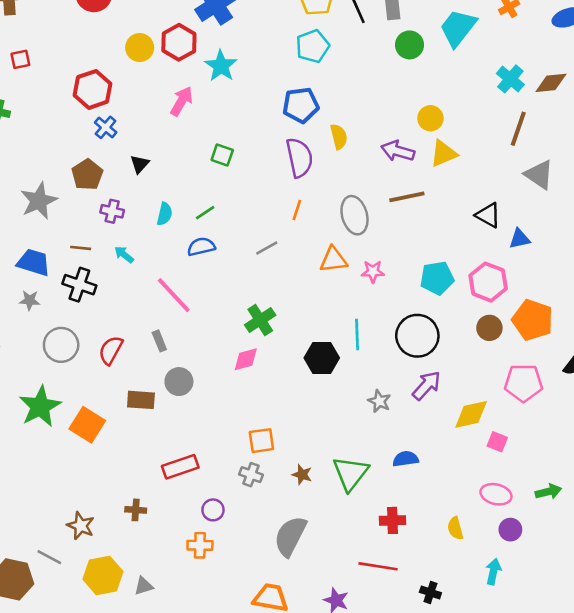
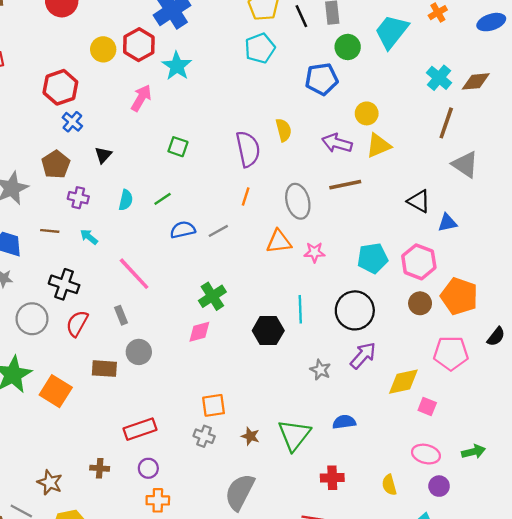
blue pentagon: (301, 105) -> (322, 79), moved
blue semicircle: (201, 247) -> (183, 230), moved
black cross: (79, 285) -> (64, 284), moved
purple circle: (213, 510) -> (148, 468), moved

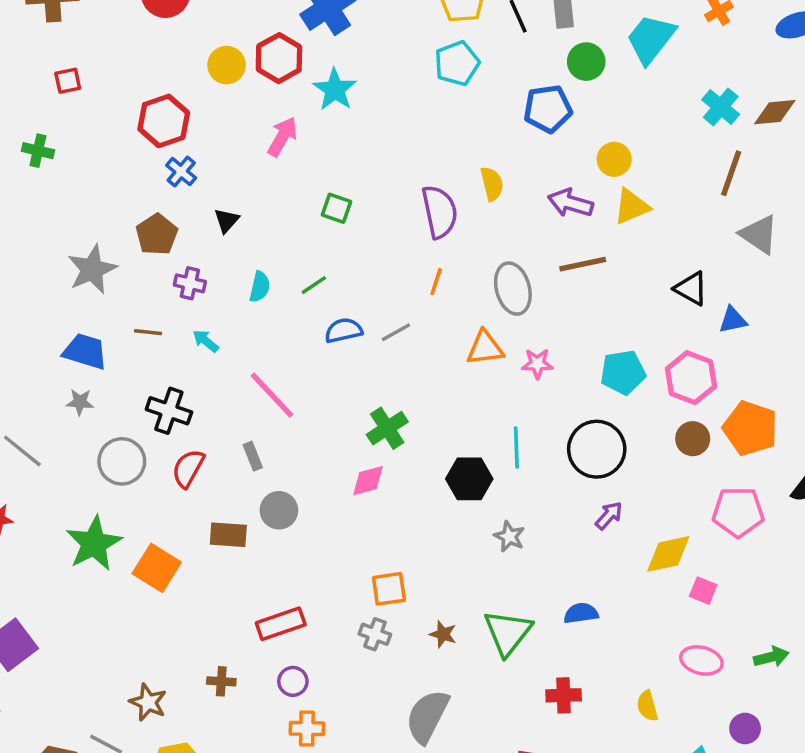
purple arrow: (363, 356) -> (609, 516), size x0.7
gray star: (320, 370) -> (509, 536), moved
purple circle: (439, 486) -> (745, 729), moved

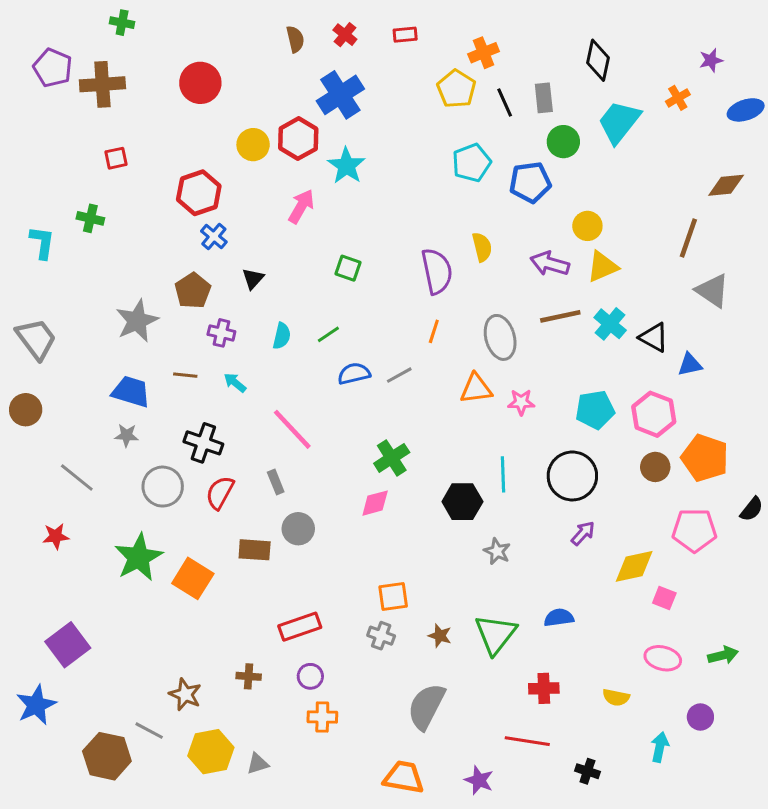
cyan pentagon: (457, 63) -> (471, 163), moved
cyan cross: (721, 107) -> (610, 324), moved
yellow semicircle: (647, 706) -> (616, 697), turned -64

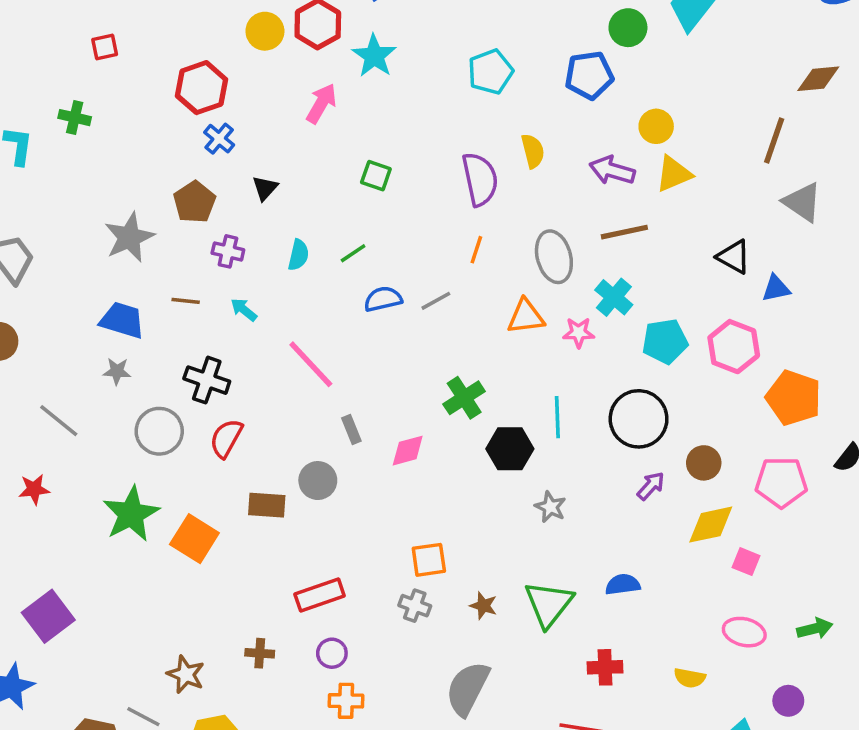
cyan pentagon: (471, 163) -> (491, 72), moved
cyan cross: (610, 324) -> (614, 297), moved
green cross: (392, 458) -> (464, 398), moved
brown circle: (655, 467) -> (704, 463), moved
gray rectangle: (276, 482) -> (351, 429), moved

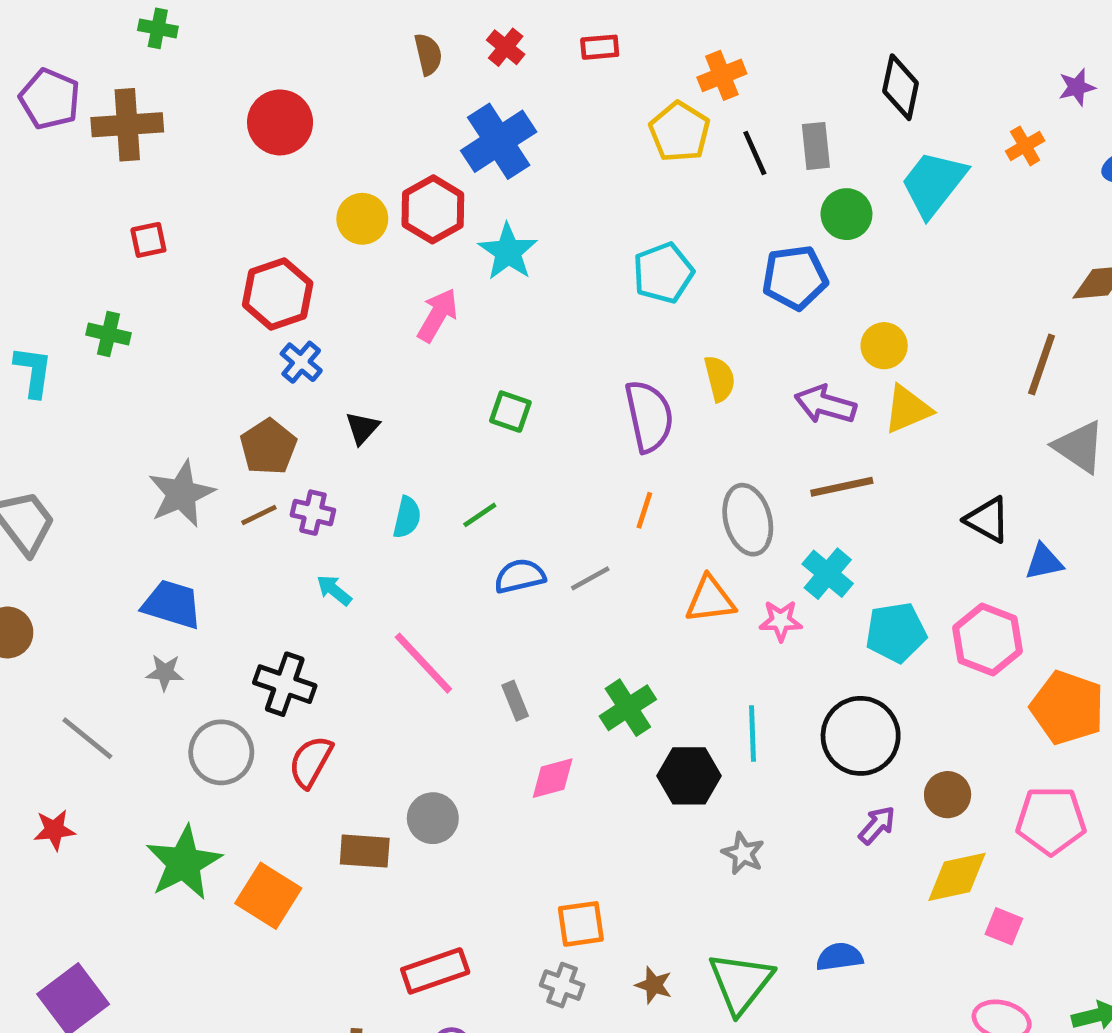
brown line: (186, 301) -> (259, 515), moved, turned -32
gray rectangle: (351, 429) -> (515, 701), moved

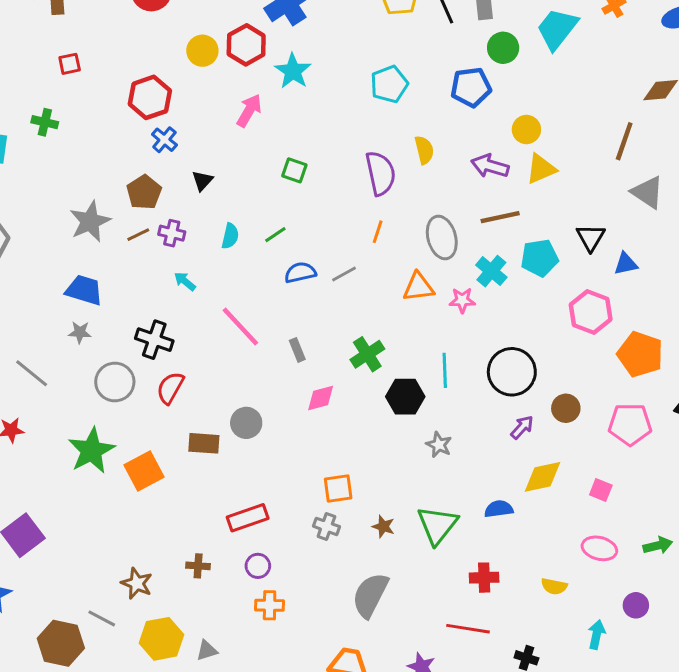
black triangle: (988, 520) -> (591, 237), turned 32
cyan pentagon: (896, 632) -> (540, 258), moved
yellow diamond: (957, 877) -> (542, 477), moved
orange square: (268, 896) -> (144, 471), turned 30

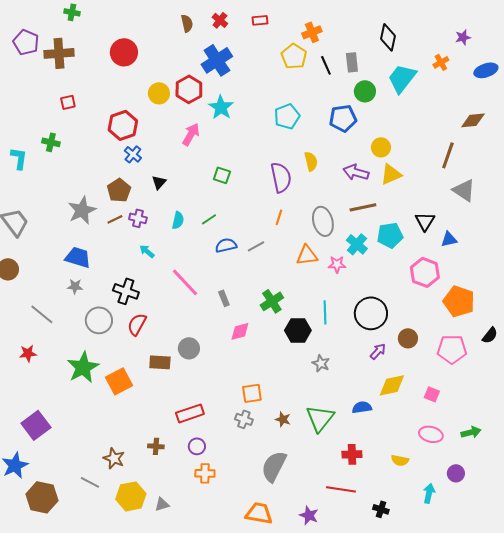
brown hexagon: (61, 643) -> (42, 497), moved

